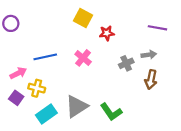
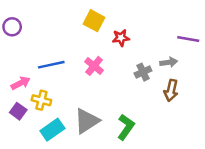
purple line: (157, 28) -> (188, 39), moved
green L-shape: (111, 112) -> (126, 127), turned -110

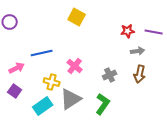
red star: (121, 38) -> (128, 31), moved
pink cross: (94, 66) -> (75, 66), moved
gray cross: (143, 72) -> (110, 75), moved
yellow cross: (41, 100) -> (52, 82), moved

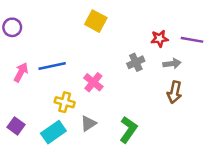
pink arrow: (17, 68) -> (21, 72), moved, turned -35
gray cross: (110, 75) -> (136, 62), moved
purple square: (15, 91) -> (16, 126), moved
gray triangle: (71, 99) -> (88, 123), size x0.6

